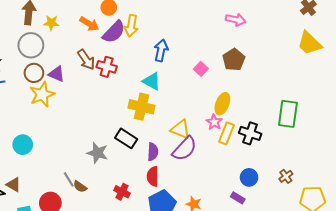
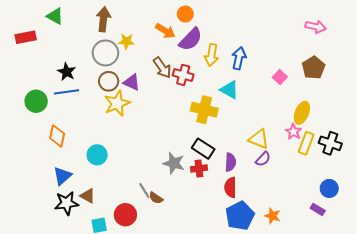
yellow star: (51, 23) -> (126, 41), moved
yellow arrow: (131, 26) -> (212, 55), moved
yellow cross: (141, 107) -> (204, 110), moved
purple semicircle: (185, 149) -> (263, 159), size x0.6
red cross: (122, 192) -> (199, 168), moved, turned -35

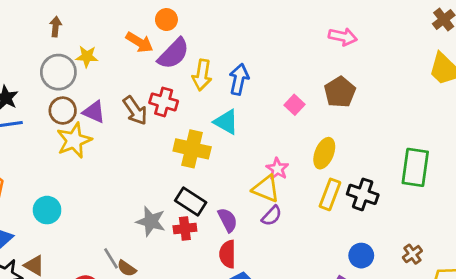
brown arrow: (103, 19) -> (56, 27), size x0.6
brown arrow: (162, 68) -> (135, 111), moved
pink star: (293, 132) -> (277, 169), moved
purple semicircle: (230, 162) -> (228, 220), turned -30

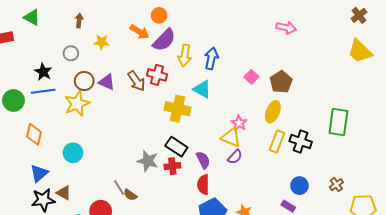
gray circle: (58, 72) -> (71, 53), moved, size x0.6
brown pentagon: (340, 92) -> (281, 82), moved
yellow star: (74, 140) -> (77, 104), moved

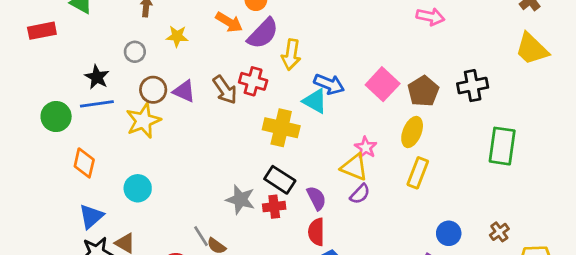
blue arrow: (211, 58) -> (329, 84), moved, turned 100
pink square: (251, 77) -> (383, 84), size x1.6
black cross: (301, 141) -> (473, 86), moved, turned -30

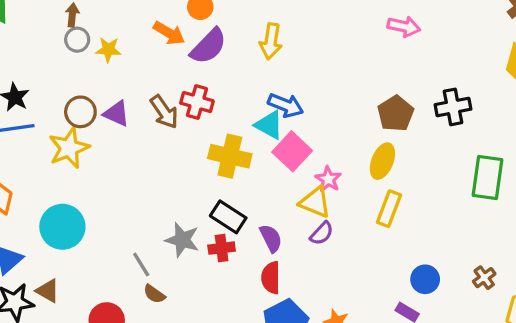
gray circle: (135, 52) -> (77, 40), moved
yellow arrow: (291, 55) -> (271, 41), moved
pink square: (383, 84) -> (292, 151), moved
cyan circle: (138, 188) -> (62, 227), size x1.4
gray line: (201, 236) -> (141, 265), moved

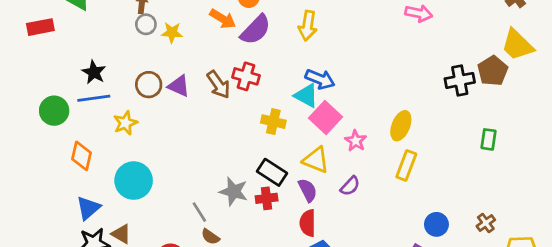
brown pentagon: (396, 114) -> (493, 71), moved
yellow star: (69, 148) -> (125, 123), moved, size x0.7
yellow cross: (230, 156) -> (273, 122), size x0.7
green rectangle: (487, 178) -> (489, 139), size x0.6
yellow triangle: (315, 202) -> (316, 160), moved

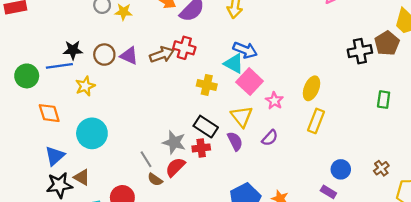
black star: (94, 72) -> (73, 50), moved, turned -30
brown arrow: (219, 85) -> (162, 55), turned -75
orange diamond: (81, 156) -> (49, 113), turned -30
yellow triangle: (316, 160) -> (242, 116), turned 30
red semicircle: (308, 223) -> (175, 167), moved, turned 45

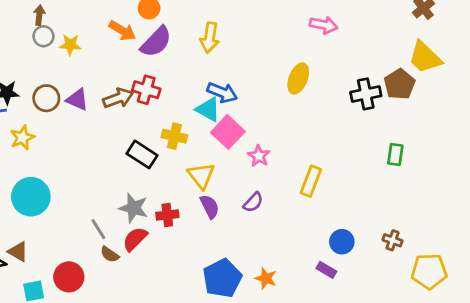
yellow ellipse: (312, 88) -> (298, 78), moved
yellow triangle: (242, 116) -> (201, 176), moved
black rectangle: (206, 127) -> (142, 154), moved
brown cross: (381, 168) -> (393, 240), turned -35

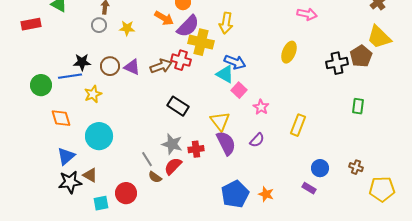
gray circle: (43, 36) -> (99, 25), moved
pink square: (228, 132) -> (239, 90), size x0.7
yellow cross: (174, 136) -> (201, 42), moved, size x1.4
purple semicircle: (210, 207) -> (226, 143), size x1.4

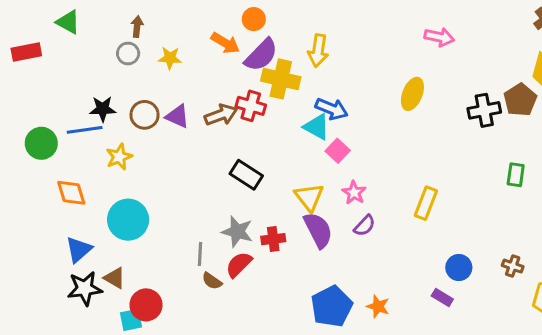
pink star: (261, 107) -> (354, 193), moved
gray line: (147, 159) -> (200, 254), turned 35
red circle: (126, 193) -> (146, 305), moved

